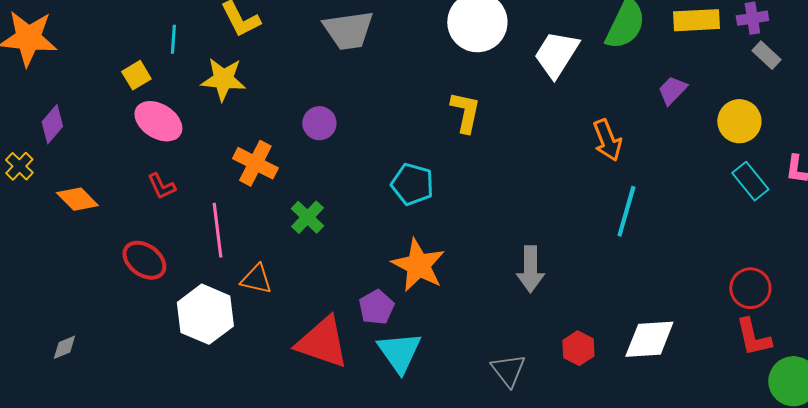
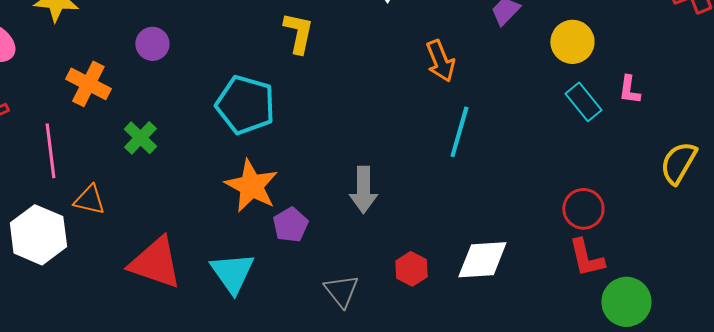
cyan pentagon: (412, 184) -> (245, 105), size x1.4
purple pentagon: (376, 307) -> (290, 225), moved

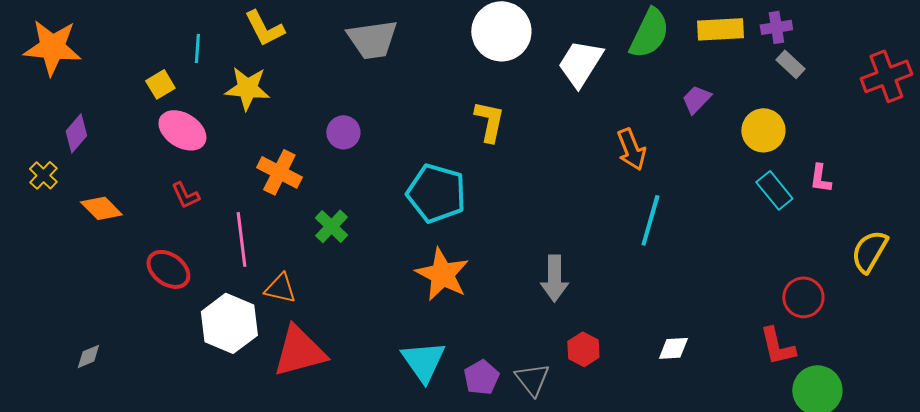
red circle: (583, 209) -> (803, 297), moved
purple pentagon: (290, 225) -> (481, 377), moved
white diamond: (482, 260) -> (673, 348), size x0.6
red triangle: (155, 263) -> (299, 351), moved, turned -34
red hexagon: (411, 269) -> (583, 349), moved

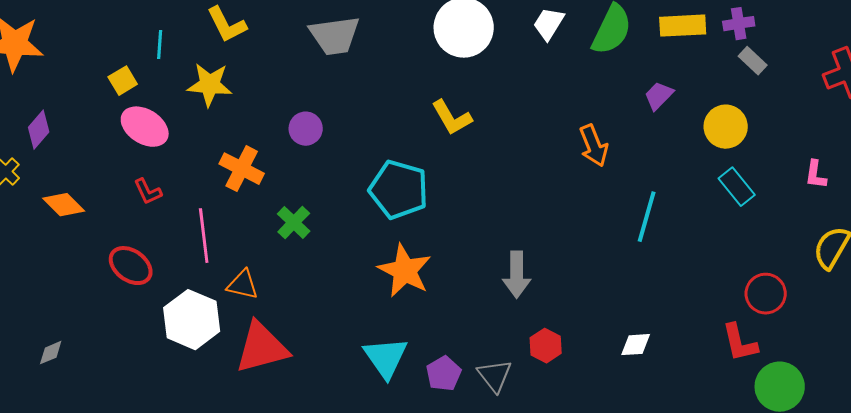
white trapezoid: (580, 63) -> (549, 24), moved, size x0.7
yellow L-shape: (489, 121) -> (452, 118), turned 138
pink L-shape: (820, 178) -> (816, 175), moved
cyan line: (650, 220) -> (647, 217), moved

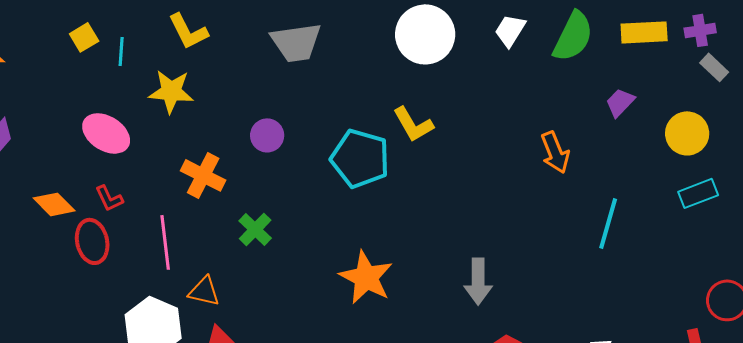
yellow square: (123, 81) -> (84, 37), moved
cyan rectangle: (737, 187) -> (698, 193), turned -72
cyan pentagon: (399, 190) -> (360, 158), moved
orange diamond: (64, 205) -> (54, 204), moved
red ellipse: (131, 266) -> (92, 241), moved, turned 42

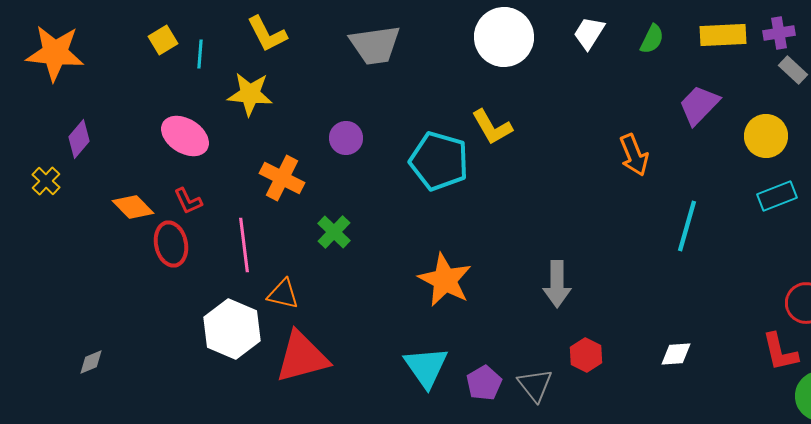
green semicircle: (573, 36) -> (652, 39), size x0.6
purple trapezoid: (620, 102) -> (699, 105), size x1.4

